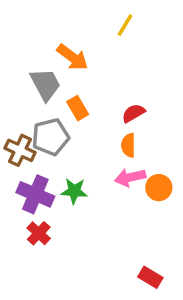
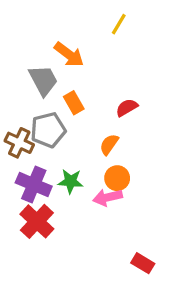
orange semicircle: (128, 145) -> (109, 144), moved, turned 35
pink arrow: (130, 177) -> (108, 197), moved
orange circle: (159, 188) -> (117, 178), moved
red cross: (39, 233) -> (37, 221), size x1.5

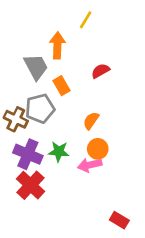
yellow line: (119, 24) -> (86, 20), moved
orange arrow: (69, 55) -> (57, 45), turned -125
red semicircle: (127, 108) -> (100, 71), moved

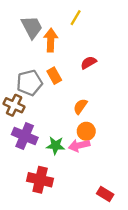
gray trapezoid: (36, 67) -> (32, 27), moved
gray pentagon: (40, 109) -> (29, 83), moved
green star: (59, 152) -> (55, 145), moved
red cross: (31, 185) -> (40, 180), moved, turned -30

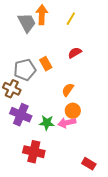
yellow line: (76, 18) -> (71, 19), moved
orange arrow: (51, 40) -> (42, 15), moved

